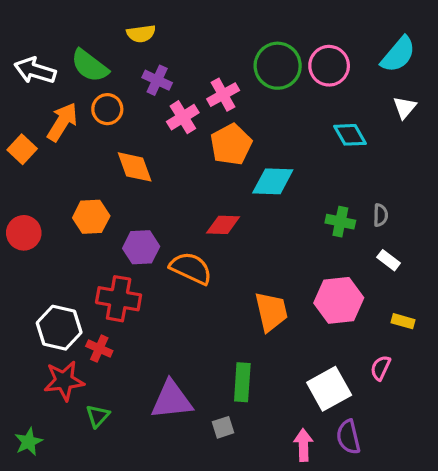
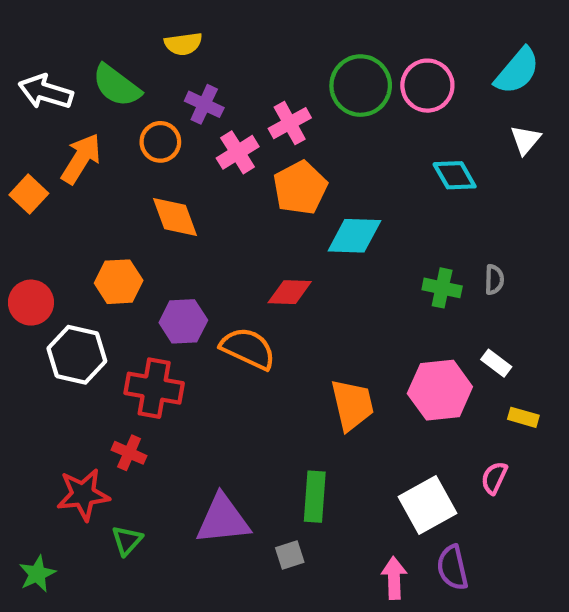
orange circle: (107, 109) -> (160, 142), moved
white rectangle: (389, 260) -> (496, 363), moved
white hexagon: (59, 328) -> (77, 355), moved

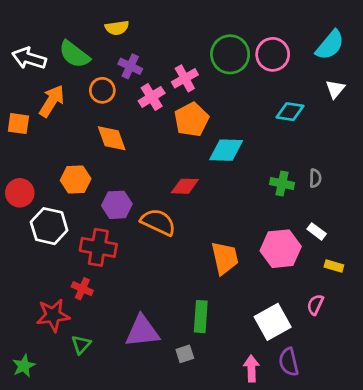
cyan diamond: (455, 175) -> (290, 112), turned -52
orange square: (29, 194) -> (18, 124), turned -35

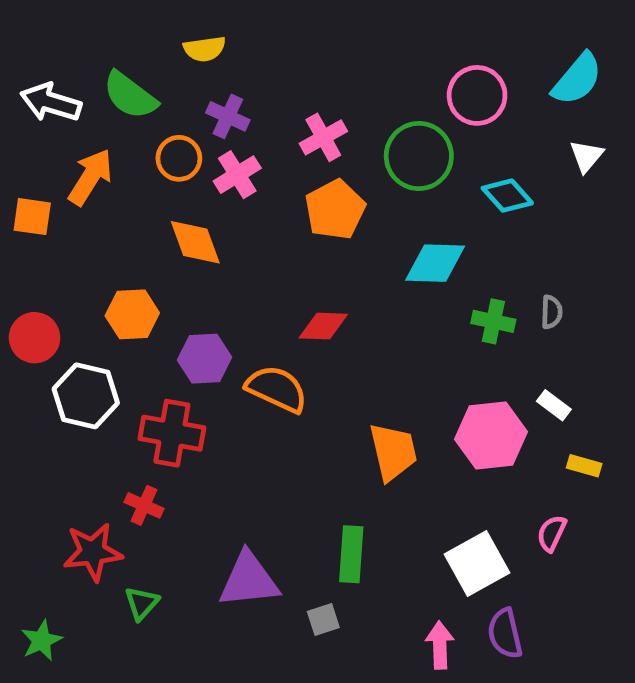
green circle: (230, 54) -> (419, 156), moved
pink cross: (152, 97) -> (237, 175), moved
cyan diamond: (290, 112) -> (507, 196), turned 40
cyan diamond: (226, 150) -> (435, 263), moved

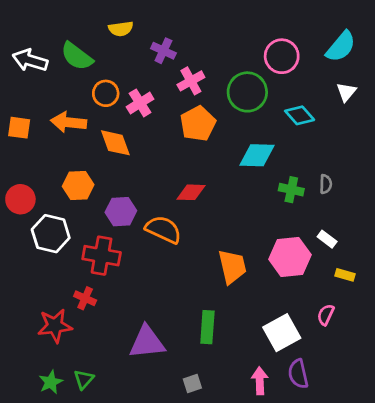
purple cross: (228, 116) -> (163, 51), moved
orange arrow: (90, 177) -> (69, 122), moved, turned -116
green triangle: (142, 603) -> (84, 379), moved
gray square: (323, 619) -> (192, 383), moved
green star: (42, 640) -> (51, 382), moved

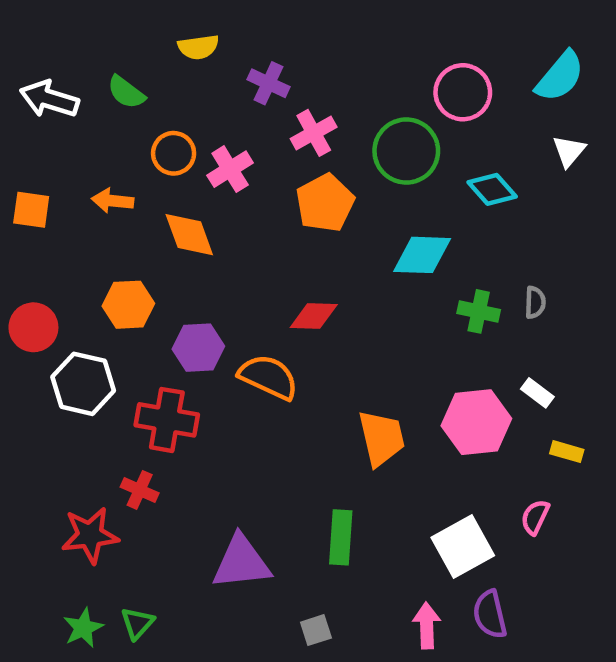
green semicircle: (77, 56) -> (126, 92), size x0.7
orange arrow: (69, 122) -> (113, 201), size x0.7

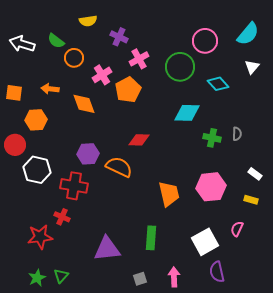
orange circle: (174, 153) -> (74, 58), moved
orange pentagon: (325, 203) -> (128, 90), moved
orange hexagon: (128, 305) -> (36, 120), moved
white rectangle: (537, 393) -> (255, 174), moved
pink arrow: (427, 626) -> (174, 277), moved

